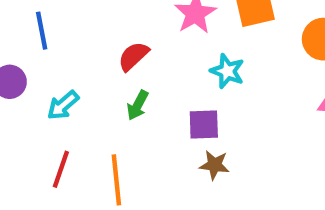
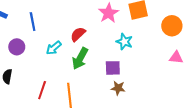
cyan arrow: (63, 105) -> (54, 48), moved
green arrow: (138, 105) -> (80, 58), size x1.5

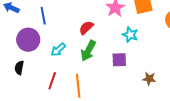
purple circle: (17, 47) -> (28, 40), size x1.5
cyan arrow: (54, 48) -> (58, 50), moved
brown star: (118, 88) -> (149, 79), moved

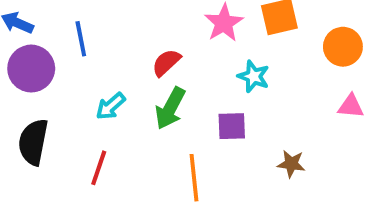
purple circle: (28, 40) -> (31, 69), moved
black semicircle: (19, 68) -> (33, 142), size x1.6
orange line: (78, 86) -> (194, 178), moved

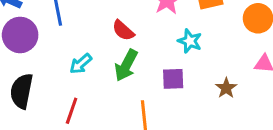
red semicircle: (166, 63) -> (123, 30), turned -95
brown star: (291, 164) -> (226, 88), moved, turned 30

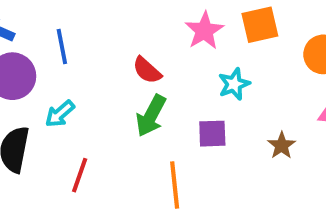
cyan star: (190, 41) -> (234, 84), turned 30
cyan arrow: (81, 64) -> (60, 114), moved

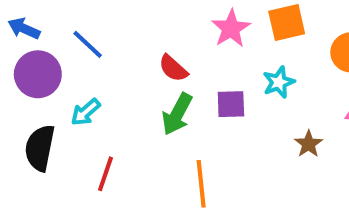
blue line: (62, 46) -> (88, 44), turned -36
cyan star: (234, 84) -> (279, 82), moved
purple square: (212, 134) -> (231, 104), moved

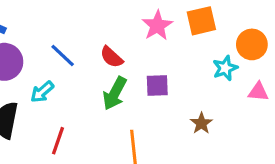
blue line: (88, 44) -> (63, 56), moved
cyan star: (279, 82) -> (225, 68), moved
brown star: (309, 144) -> (201, 123), moved

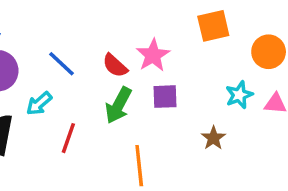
pink star: (157, 26) -> (153, 55), moved
cyan star: (225, 68) -> (239, 95), moved
red line: (58, 141) -> (68, 138), moved

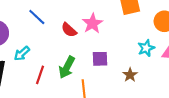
blue line: (62, 64) -> (37, 17), moved
purple square: (165, 97) -> (100, 59), moved
green arrow: (118, 105) -> (67, 67), moved

